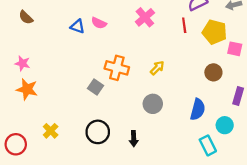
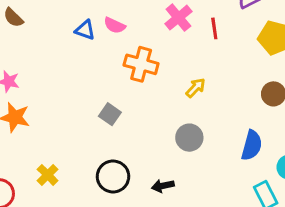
red line: (184, 25) -> (214, 28), moved
orange cross: (117, 68) -> (141, 64), moved
black arrow: (134, 139) -> (163, 186), turned 80

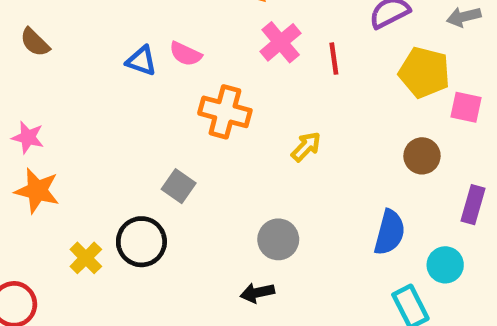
gray circle: (189, 138) -> (278, 239), moved
yellow cross: (48, 175) -> (86, 258), moved
black circle: (113, 176) -> (141, 242), moved

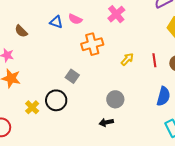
brown semicircle: (35, 42) -> (21, 31), moved
red line: (334, 59) -> (154, 60), moved
orange cross: (225, 112) -> (92, 44), turned -30

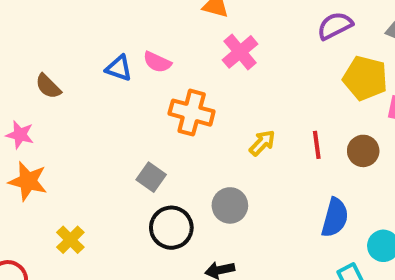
orange cross: (92, 44) -> (192, 113), turned 30
gray circle: (115, 99) -> (230, 205), moved
black circle: (56, 100) -> (171, 228), moved

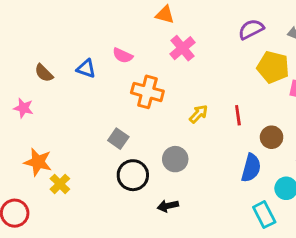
blue triangle: (119, 68) -> (86, 69), moved
brown circle: (363, 151) -> (272, 137), moved
orange star: (28, 181) -> (38, 162), moved

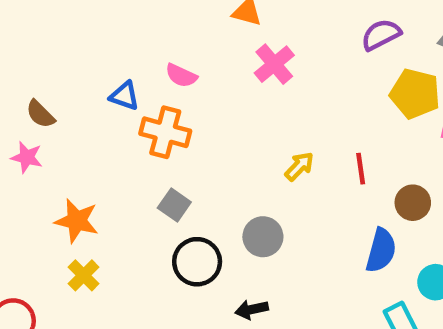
brown semicircle: (44, 73) -> (40, 114), moved
orange cross: (147, 92) -> (165, 132), moved
orange star: (38, 162) -> (77, 221), moved

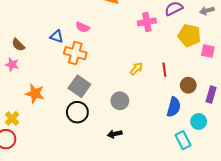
pink cross: (274, 64) -> (147, 22), moved, turned 30
gray square: (174, 205) -> (79, 86), size x1.5
black circle: (197, 262) -> (77, 112), moved
yellow cross: (84, 275) -> (12, 118), moved

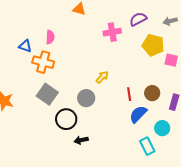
pink semicircle: (83, 27) -> (50, 37), turned -112
red line: (164, 70) -> (129, 94), moved
gray circle: (120, 101) -> (86, 98), moved
blue semicircle: (174, 107) -> (138, 114), turned -150
black circle: (77, 112) -> (66, 119), moved

